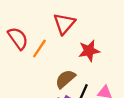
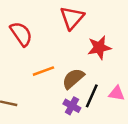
orange line: (39, 49) -> (43, 71), moved, turned 36

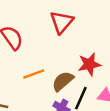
red star: (99, 48) -> (89, 64), moved

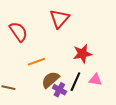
brown semicircle: (63, 81) -> (50, 80), moved

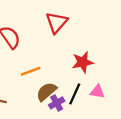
purple cross: (59, 90) -> (57, 103), turned 32

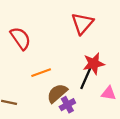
red triangle: (57, 22) -> (82, 23), moved
black line: (75, 94) -> (86, 78), moved

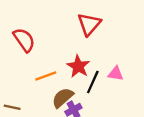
red star: (94, 64) -> (78, 66), moved, turned -30
pink triangle: (109, 93) -> (116, 74), moved

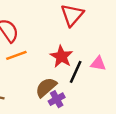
orange line: (46, 76) -> (16, 55), moved

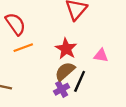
black line: (76, 72) -> (80, 81), moved
brown semicircle: (46, 87) -> (65, 71), moved

